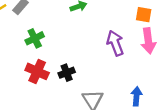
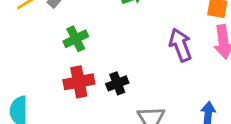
red cross: (37, 71) -> (79, 82), turned -35

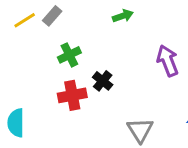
black cross: (117, 83) -> (103, 81), moved, turned -30

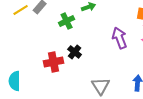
green cross: (69, 55) -> (67, 21), moved

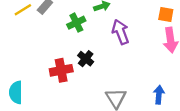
purple arrow: (120, 38) -> (121, 32), moved

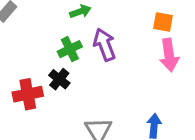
green cross: (76, 23) -> (70, 49), moved

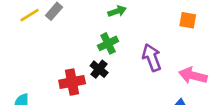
purple arrow: (104, 45) -> (152, 58), moved
pink arrow: (169, 55) -> (193, 76), moved, turned 112

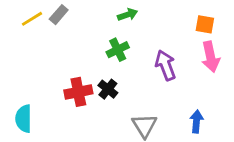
black cross: (99, 69) -> (108, 89), moved
pink arrow: (193, 76) -> (211, 57), moved, turned -116

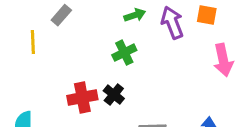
yellow line: (32, 19) -> (33, 42), moved, turned -60
orange square: (205, 24) -> (207, 15), moved
purple arrow: (166, 65) -> (172, 23), moved

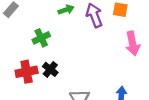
green cross: (124, 53) -> (41, 38), moved

